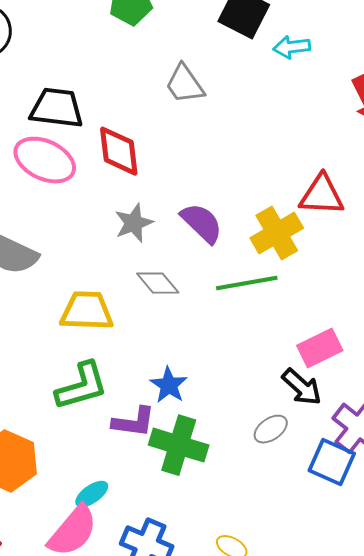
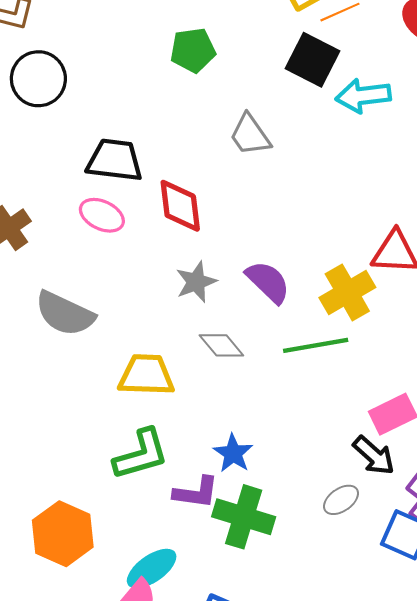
cyan arrow: (292, 47) -> (363, 96), size x1.4
pink ellipse: (45, 160) -> (102, 215), size x0.7
cyan ellipse: (92, 494) -> (152, 569), size x1.4

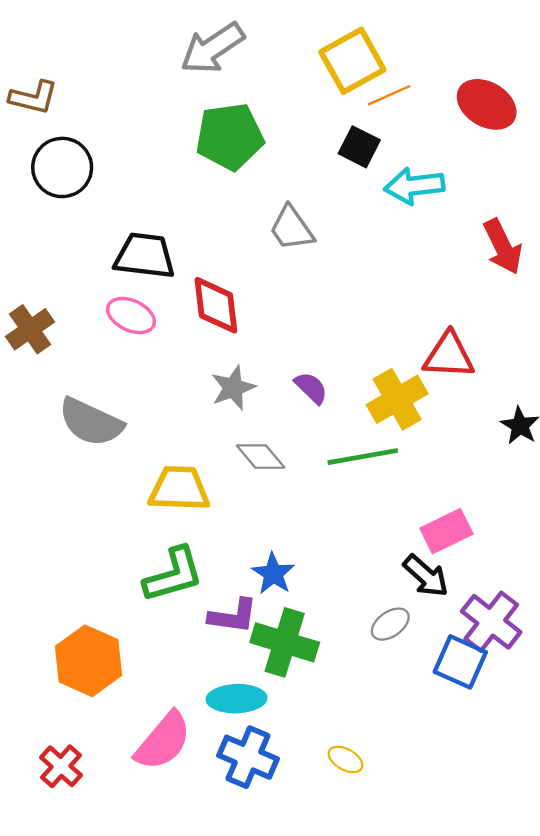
green pentagon: (193, 50) -> (230, 137), size x1.4
black square: (312, 60) -> (359, 147), size x0.7
purple semicircle: (268, 282) -> (311, 388), size x0.7
cyan ellipse: (152, 569) -> (237, 699), moved, turned 33

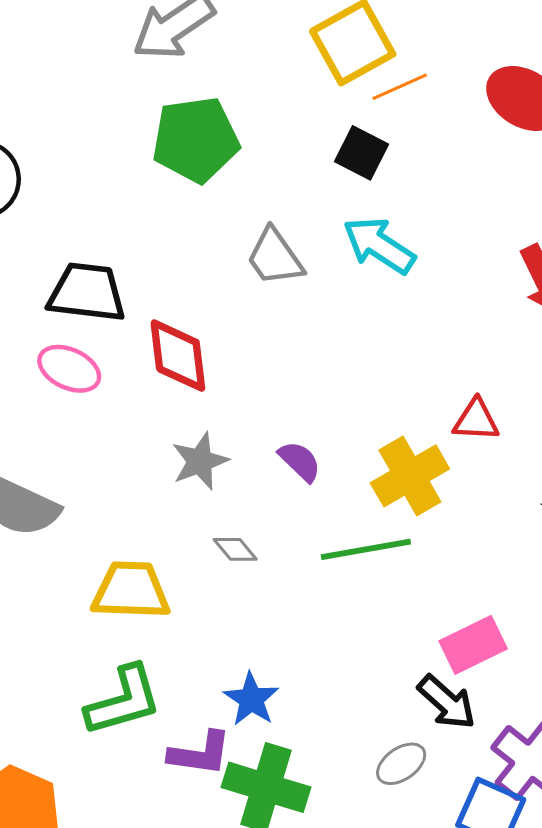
cyan arrow: (414, 186) -> (379, 245), moved, turned 40
red triangle: (449, 356) -> (476, 420), size x0.7
gray diamond: (261, 457) -> (235, 549), size x0.7

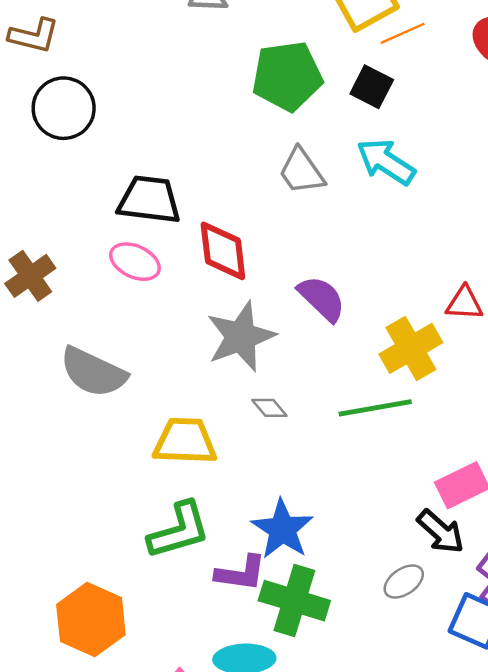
green pentagon: (196, 140) -> (287, 76), moved
gray star: (200, 461) -> (241, 337), size x1.5
purple semicircle: (300, 461) -> (322, 298), moved, size x1.4
blue star: (251, 699) -> (282, 529), size x1.4

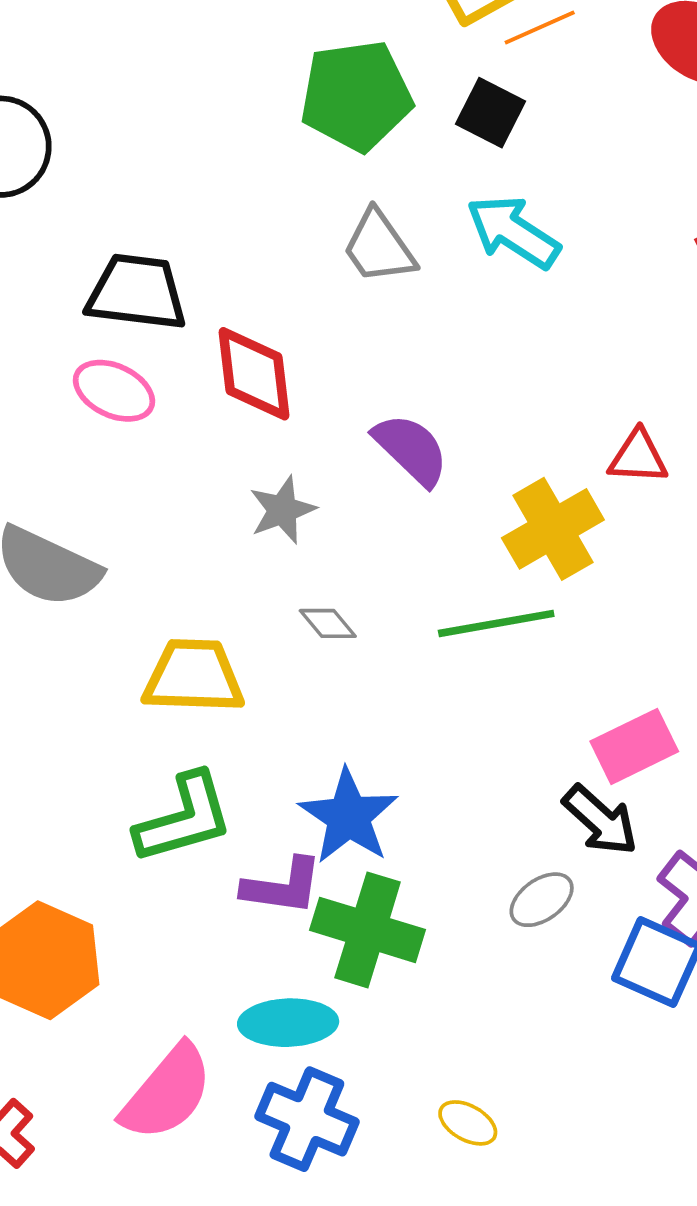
gray star: (241, 337) -> (282, 510), size x0.6

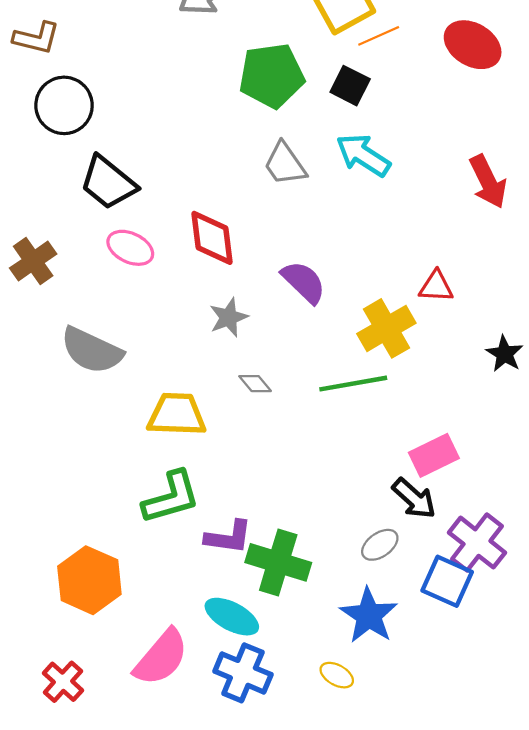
black trapezoid: (137, 292) -> (108, 183), moved, turned -148
blue star: (349, 816) -> (369, 615), moved
cyan ellipse: (288, 1023) -> (232, 617), turned 30

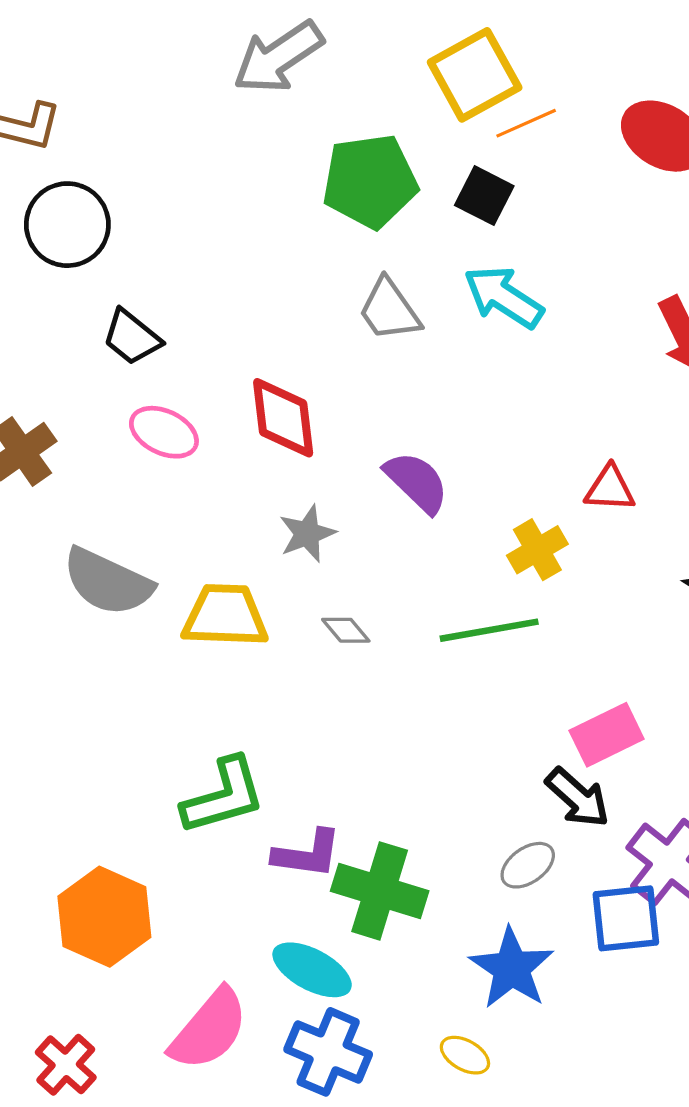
black trapezoid: (108, 183) -> (132, 337), size x0.7
yellow cross: (386, 328) -> (537, 550), size x0.7
yellow trapezoid: (177, 415) -> (225, 616), moved
blue square: (447, 581) -> (626, 918), turned -30

